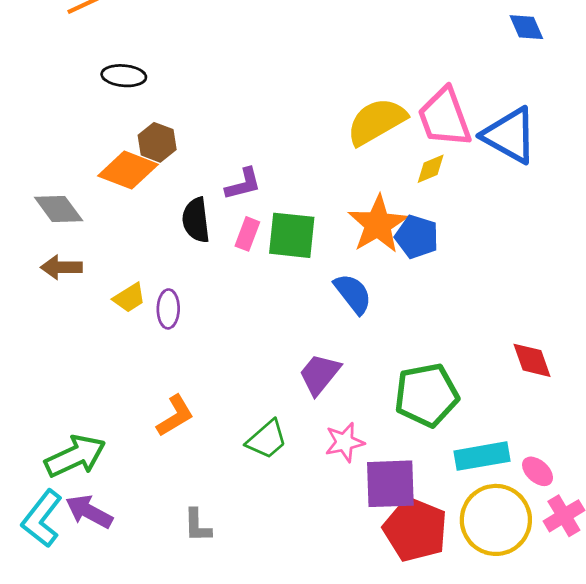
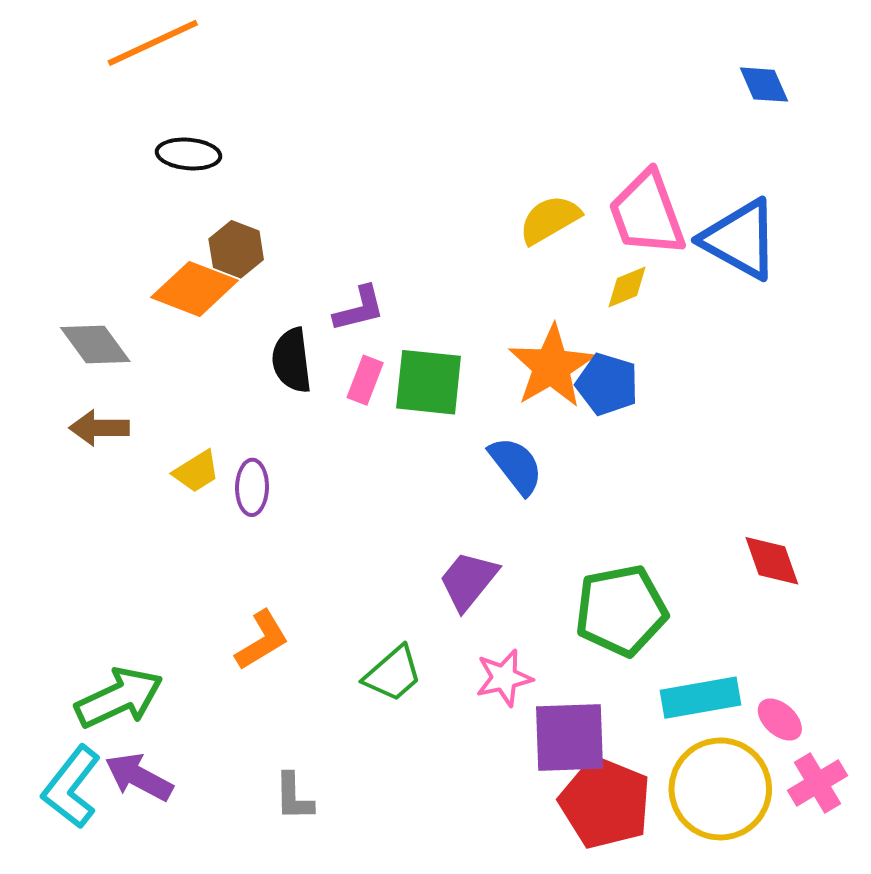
yellow semicircle: (376, 122) -> (550, 219), size x0.7

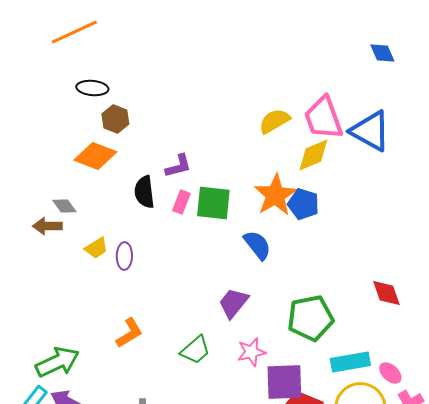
brown hexagon: (236, 249) -> (115, 119), moved
yellow diamond: (627, 287) -> (313, 155), size x1.5
gray diamond: (95, 344) -> (64, 206), moved, size x0.7

